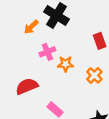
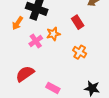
orange star: (66, 64) -> (53, 34), moved

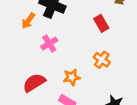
orange star: (53, 34) -> (72, 77), moved

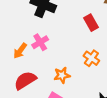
orange arrow: (28, 21) -> (20, 51), moved

